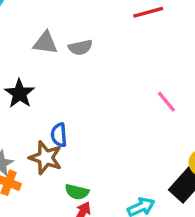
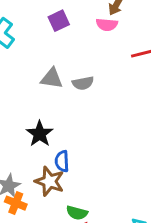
black star: (19, 93) -> (40, 134), moved

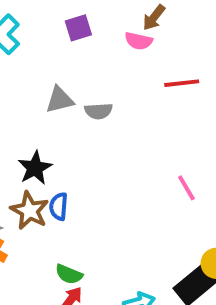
gray triangle: (52, 78) -> (60, 100), turned -30
brown star: (49, 181) -> (30, 211), moved

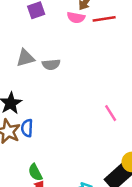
red line: (182, 83) -> (104, 19), moved
green semicircle: (69, 274) -> (35, 172), turned 42

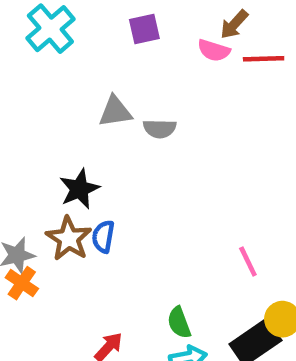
pink line: (111, 113) -> (248, 261), moved
green semicircle: (35, 172) -> (179, 323), moved

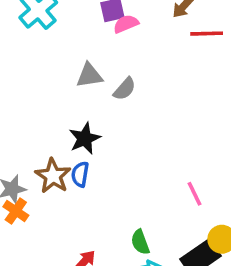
pink semicircle: (214, 50) -> (126, 24), moved, turned 140
gray semicircle: (160, 129) -> (125, 89), turned -50
black star: (79, 189) -> (85, 138), moved

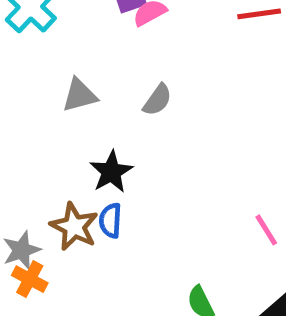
gray triangle: (89, 75) -> (80, 95), moved

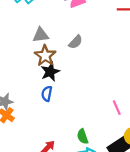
brown star: (74, 227) -> (45, 56), moved

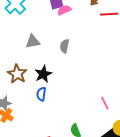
gray semicircle: (76, 42) -> (65, 46), turned 152
brown star: (45, 56) -> (17, 74), moved

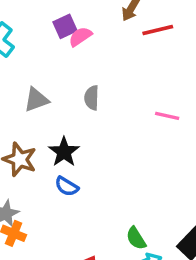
blue semicircle: (41, 94) -> (67, 186), turned -56
pink line: (105, 103) -> (167, 116), moved, turned -40

